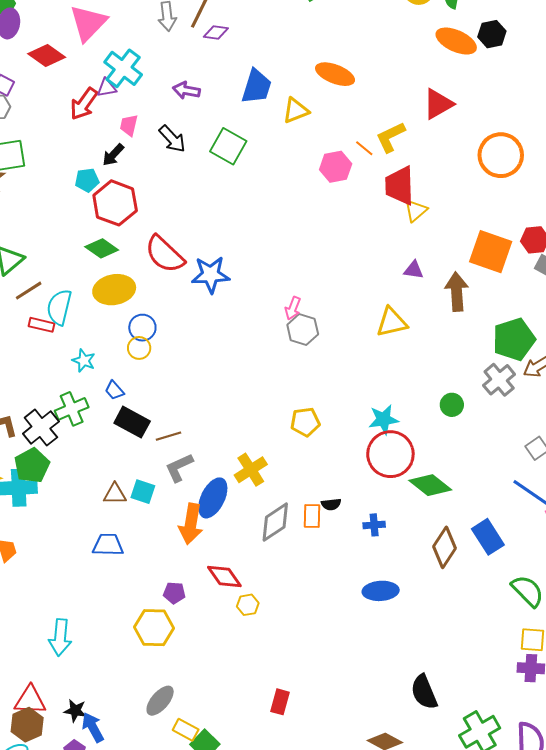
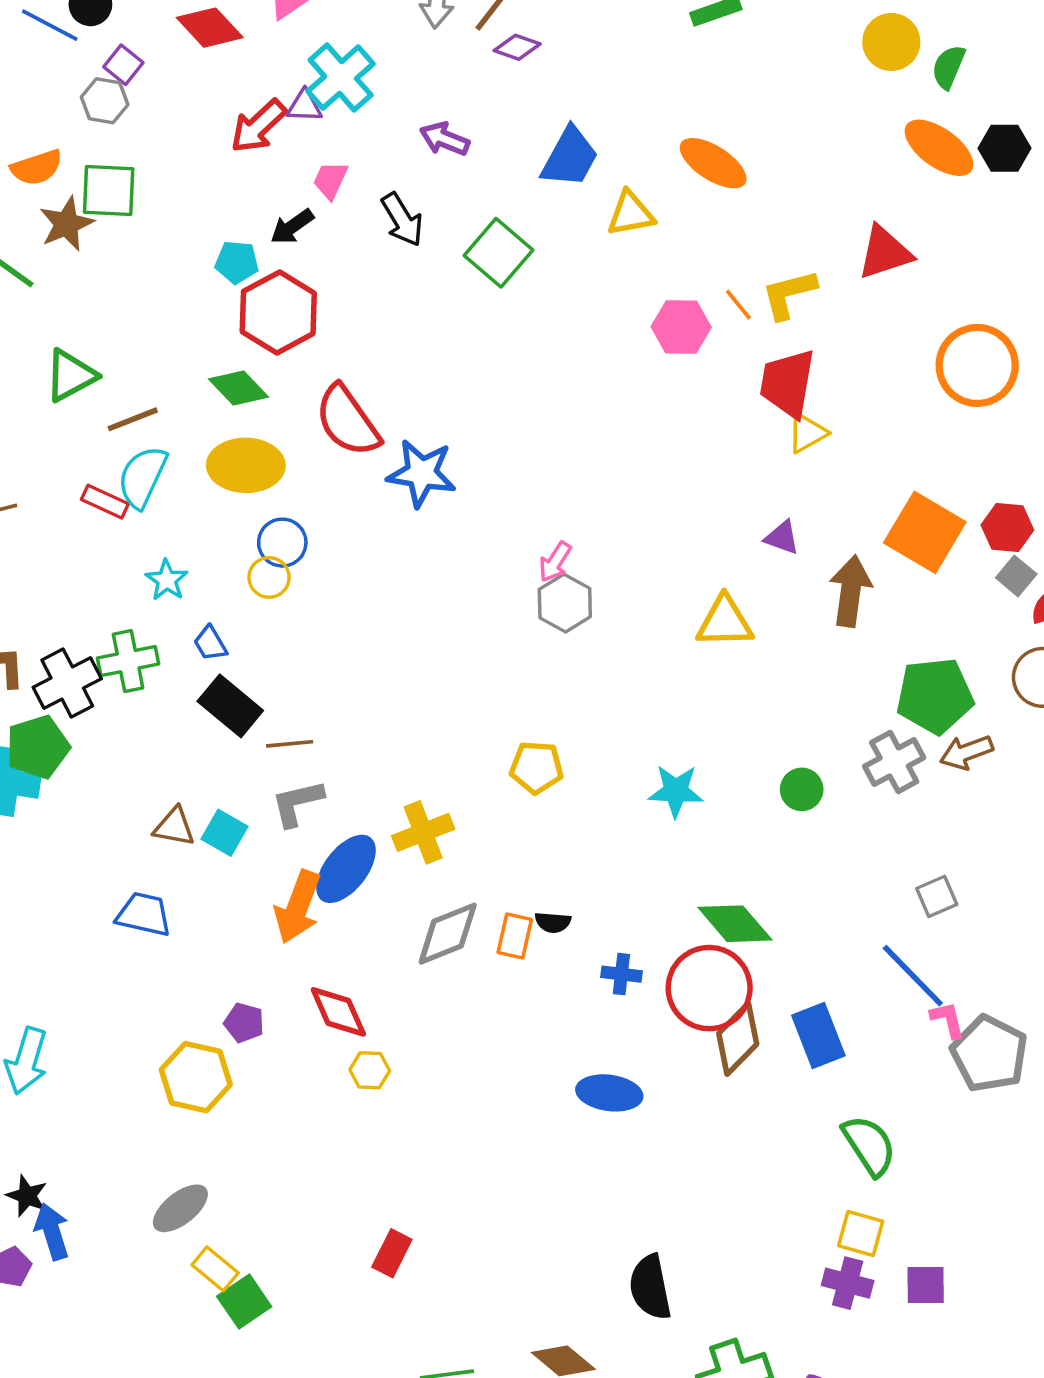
brown line: (29, 291) -> (133, 419), moved
red circle: (390, 454) -> (709, 988), moved

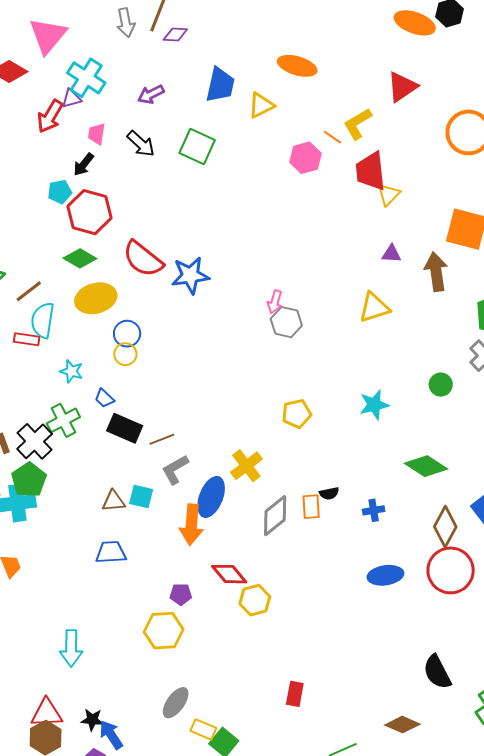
purple arrow: (444, 139) -> (151, 94), turned -32
red circle: (709, 988) -> (451, 570), moved
yellow hexagon: (370, 1070) -> (255, 600), size x1.4

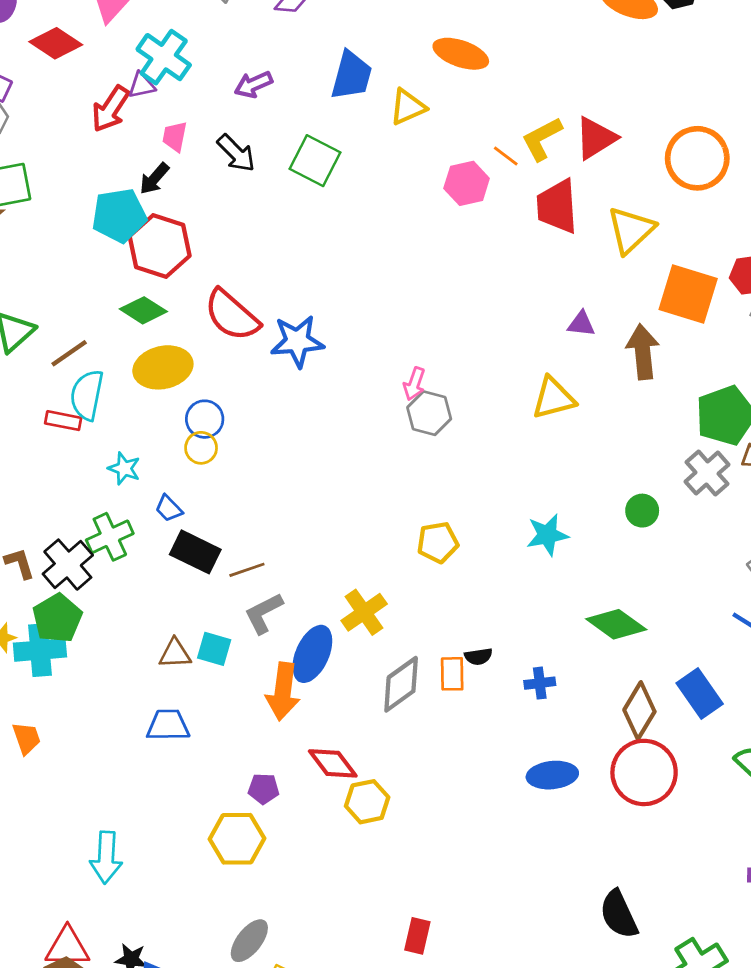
red triangle: (402, 87) -> (596, 138), moved
cyan pentagon: (60, 192) -> (119, 215), size x1.6
yellow triangle: (389, 195) -> (631, 230), moved, size x1.5

